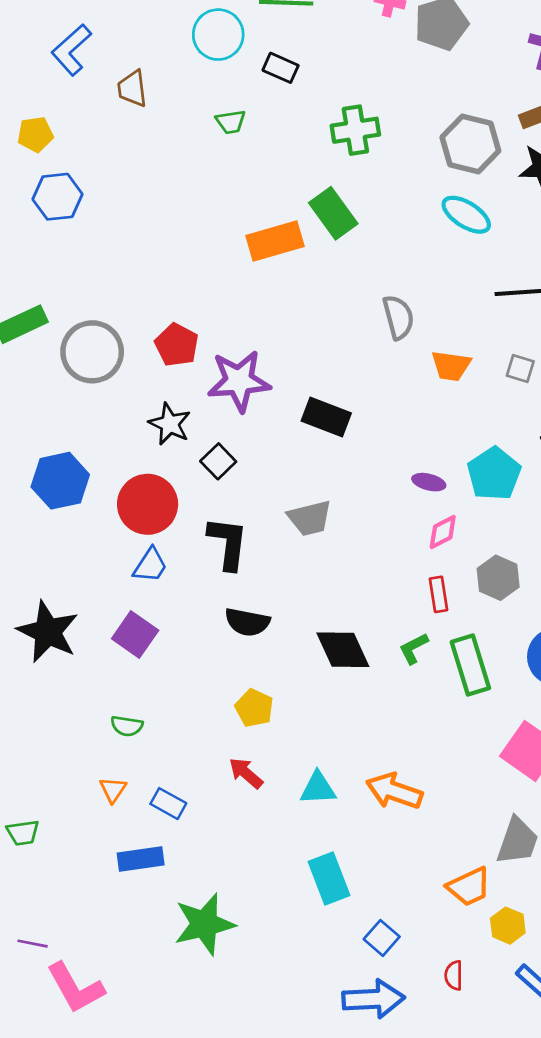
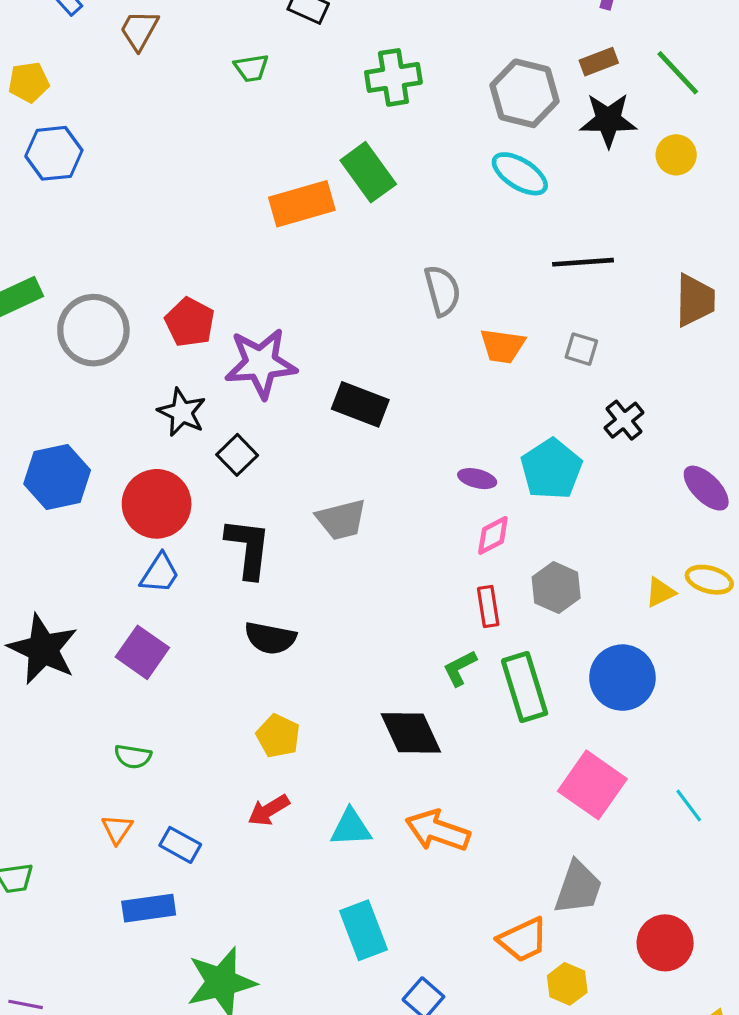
brown trapezoid: (132, 89) -> (139, 30), turned 36
black diamond: (343, 650) -> (411, 733), moved
red arrow: (246, 773) -> (269, 810), turned -72

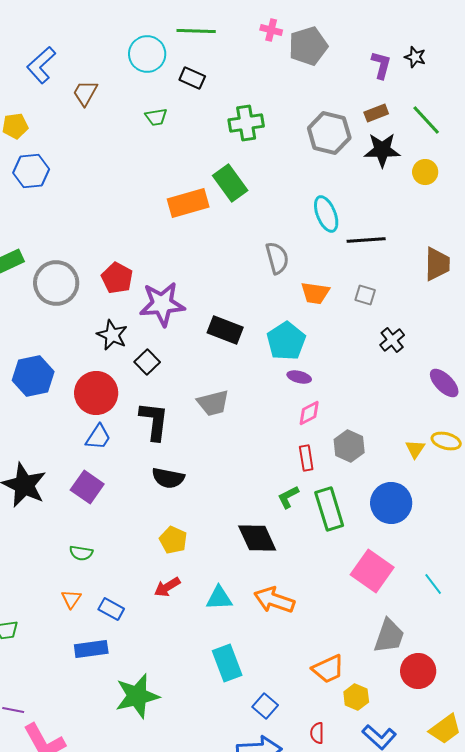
cyan ellipse: (520, 174) -> (326, 214), moved, turned 36
cyan pentagon: (551, 469) -> (286, 341), moved
yellow triangle: (660, 592) -> (415, 449), turned -30
gray trapezoid: (578, 888) -> (389, 636), moved

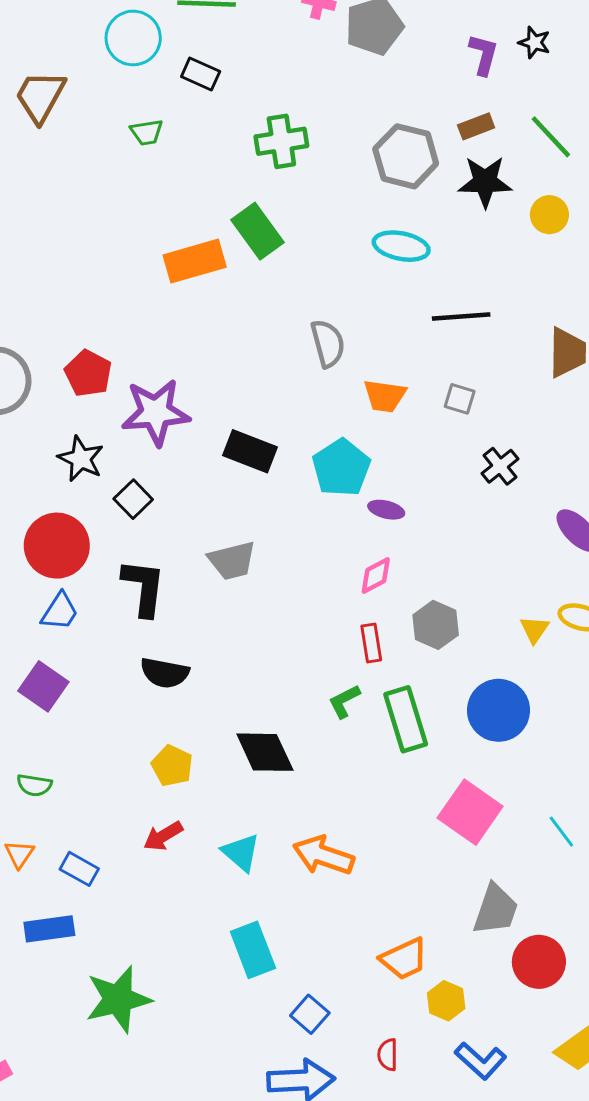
brown trapezoid: (85, 93) -> (40, 96), size x1.4
cyan ellipse: (326, 214) -> (401, 246), moved, turned -57
purple ellipse: (299, 377) -> (386, 510), moved
black diamond: (257, 538) -> (265, 752), moved
cyan triangle: (219, 598) -> (241, 853), turned 44

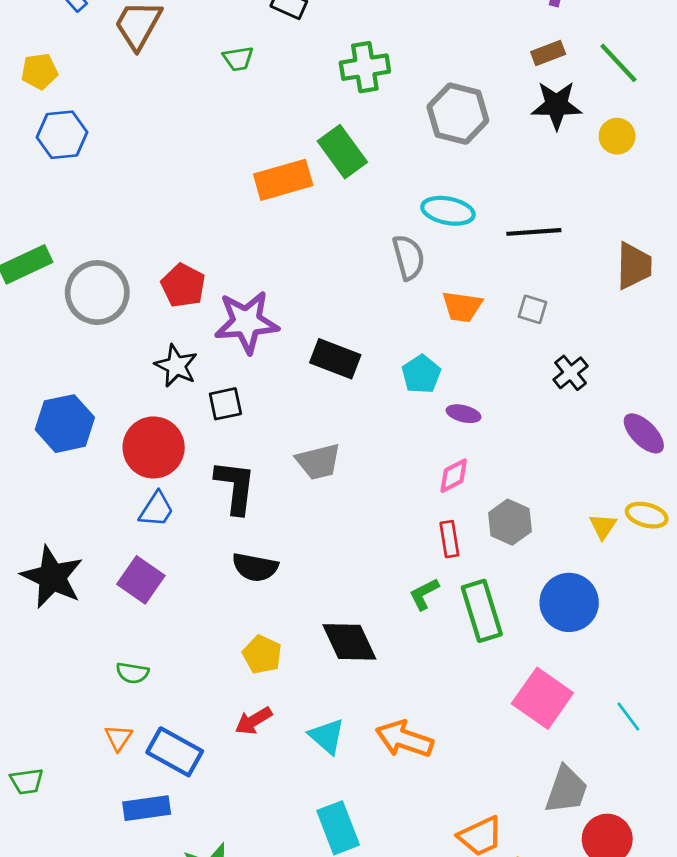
gray hexagon: (406, 156) -> (458, 114), moved
cyan ellipse: (401, 246) -> (448, 211), moved
cyan pentagon: (341, 468) -> (421, 374), size x0.7
black square: (133, 499) -> (225, 404), turned 32
blue rectangle: (79, 869) -> (175, 752), size x1.5

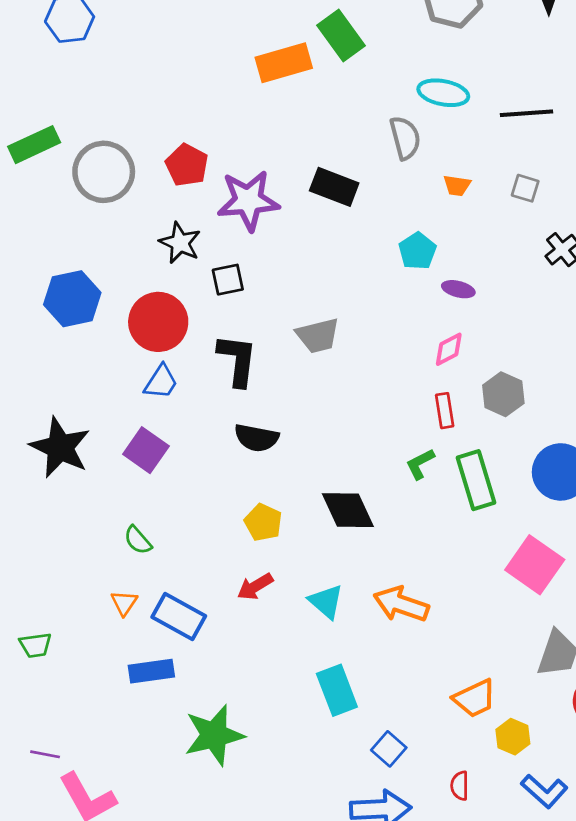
orange trapezoid: (462, 307) -> (457, 186), size x0.7
black rectangle: (335, 359) -> (334, 187), moved
green semicircle: (132, 673) -> (138, 540), turned 40

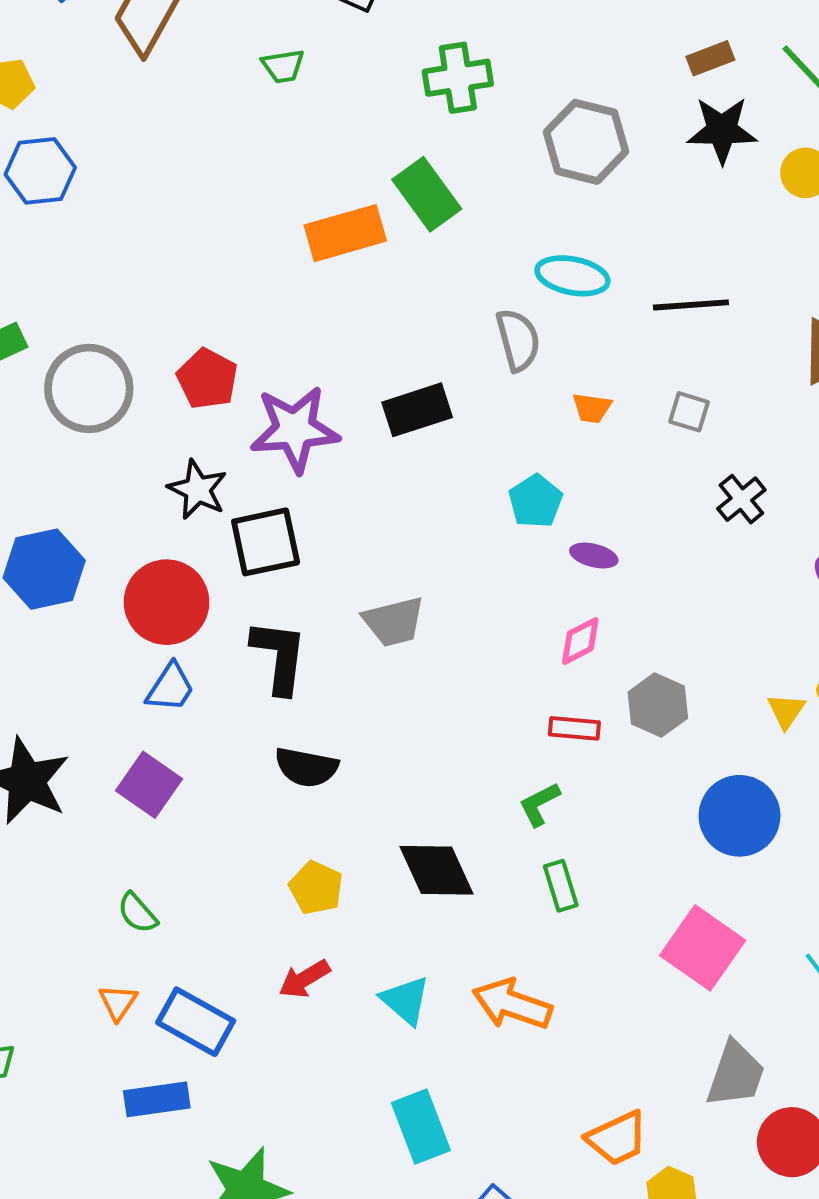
black rectangle: (334, 187) -> (417, 410), turned -39
black square: (228, 280) -> (266, 542), size x1.5
red rectangle: (445, 411) -> (574, 728), turned -76
green rectangle: (476, 480) -> (561, 886), moved, size x0.6

